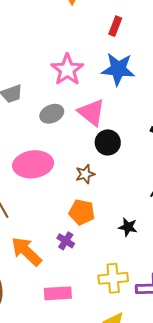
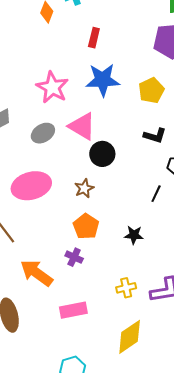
orange pentagon: (82, 212) -> (86, 226), turned 30
yellow cross: (113, 278) -> (126, 288), size x0.7

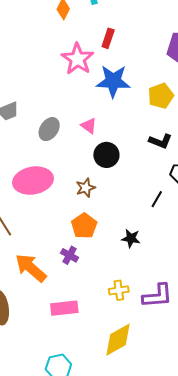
pink star: (52, 87) -> (77, 59), moved
pink triangle: (82, 126) -> (89, 126), size x0.6
gray ellipse: (43, 133) -> (49, 129), turned -30

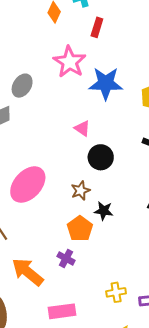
red rectangle: (108, 38) -> (97, 27), moved
gray ellipse: (49, 129) -> (22, 86), moved
pink ellipse: (33, 181) -> (28, 185), turned -36
black star: (131, 238) -> (104, 211), moved

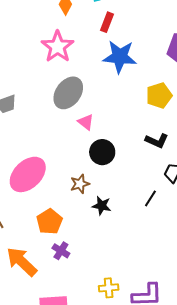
pink star: (70, 62) -> (58, 47), moved
blue star: (106, 83) -> (120, 57), moved
gray ellipse: (22, 86) -> (68, 93), moved, size x1.4
orange pentagon: (80, 229) -> (49, 222), moved

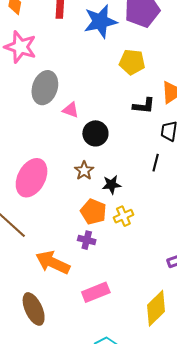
blue star: (120, 57) -> (100, 21), moved
yellow pentagon: (159, 95) -> (132, 62), turned -30
orange pentagon: (49, 222) -> (93, 212), moved
yellow cross: (109, 288) -> (123, 216), moved

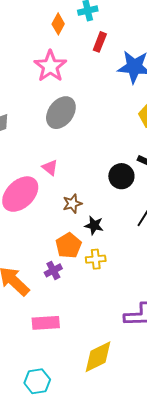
pink triangle: (71, 110) -> (50, 168), moved
black circle: (95, 133) -> (121, 176), moved
purple cross: (87, 240) -> (53, 270), turned 30

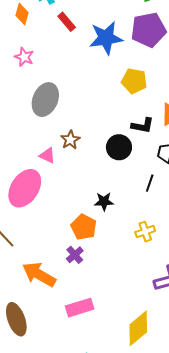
red rectangle: (100, 42) -> (67, 22), turned -48
pink star: (50, 66) -> (24, 57), size x0.6
brown star: (72, 204) -> (70, 140), moved
yellow cross: (96, 259) -> (145, 232), moved

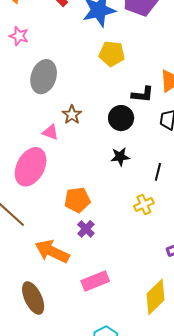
yellow pentagon: (134, 81) -> (112, 54), moved
black line: (150, 183) -> (158, 172), moved
black star: (104, 201) -> (120, 157), moved
orange pentagon: (84, 227) -> (77, 200), moved, turned -30
yellow cross: (145, 232) -> (144, 205), moved

